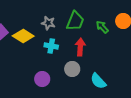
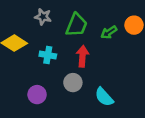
gray star: (48, 23) -> (43, 17), moved
green arrow: (102, 27) -> (109, 32), turned -80

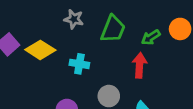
red arrow: (83, 56) -> (140, 65), moved

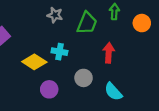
green arrow: (151, 37) -> (114, 12), moved, turned 126
yellow diamond: (40, 50) -> (34, 62), moved

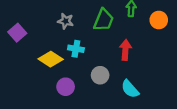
gray star: (55, 15) -> (66, 21), moved

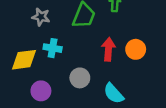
orange circle: (159, 20) -> (136, 49), moved
yellow diamond: (51, 59) -> (24, 60), turned -40

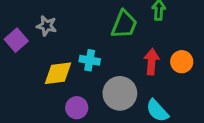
gray star: (41, 17) -> (47, 26), moved
gray circle: (80, 78) -> (120, 93), size x1.5

